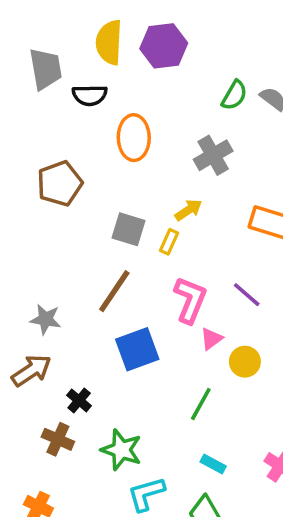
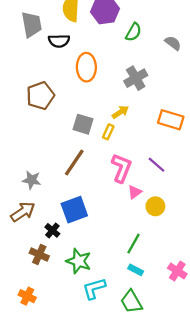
green semicircle: (234, 95) -> (133, 32), moved
blue square: (137, 349) -> (74, 210), moved
green line: (201, 404) -> (133, 244), moved

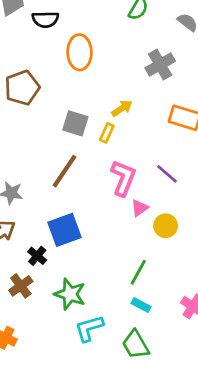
gray cross: (136, 78) -> (160, 65), moved
brown cross: (39, 255) -> (21, 286), turned 30

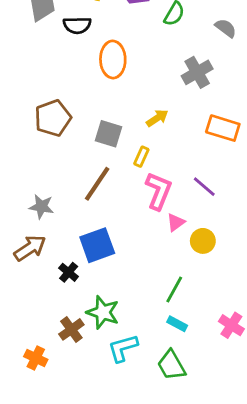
brown pentagon: (22, 88) -> (53, 118), moved
yellow rectangle: (107, 133) -> (141, 157), moved
brown cross: (21, 286) -> (71, 329), moved

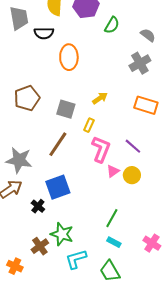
gray cross: (197, 72) -> (140, 63), moved
gray star: (41, 207) -> (19, 160), size x1.5
yellow circle: (203, 241) -> (132, 175), moved

